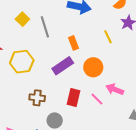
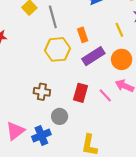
yellow hexagon: (22, 62) -> (57, 49), moved
purple rectangle: (63, 66) -> (93, 56), moved
orange circle: (93, 67) -> (122, 59), moved

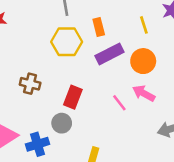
brown cross: (42, 92) -> (30, 84), moved
red rectangle: (80, 93) -> (73, 97), moved

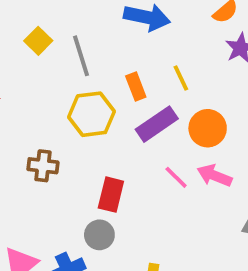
yellow line: (144, 25) -> (181, 78), moved
brown cross: (30, 84) -> (43, 166), moved
pink line: (119, 103) -> (176, 177), moved

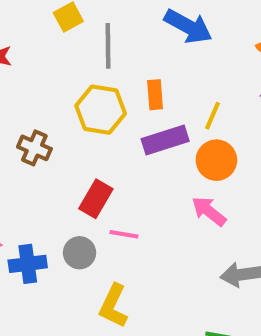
yellow line: (181, 78) -> (213, 116), moved, turned 32
pink line: (176, 177) -> (124, 234), moved, turned -52
gray circle: (99, 235) -> (80, 253), moved

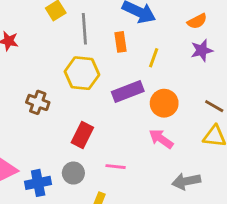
orange rectangle: (155, 95) -> (121, 42), moved
yellow line: (213, 116) -> (154, 58), moved
pink line: (124, 234) -> (116, 167), moved

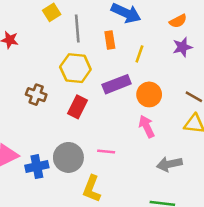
red rectangle: (82, 135) -> (78, 107), moved
pink arrow: (161, 139) -> (147, 126), turned 30
gray circle: (73, 173) -> (68, 157), size x1.5

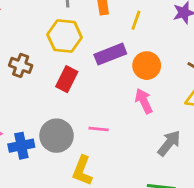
gray arrow: (169, 164) -> (169, 143), turned 140

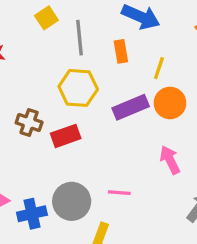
orange circle: (147, 66) -> (170, 103), moved
red rectangle: (67, 79) -> (66, 136), moved, turned 45

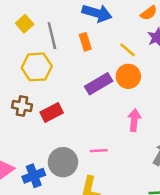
yellow line: (159, 68) -> (128, 50), moved, turned -60
yellow hexagon: (78, 88) -> (37, 67), moved
pink arrow: (170, 160) -> (134, 120), turned 40

